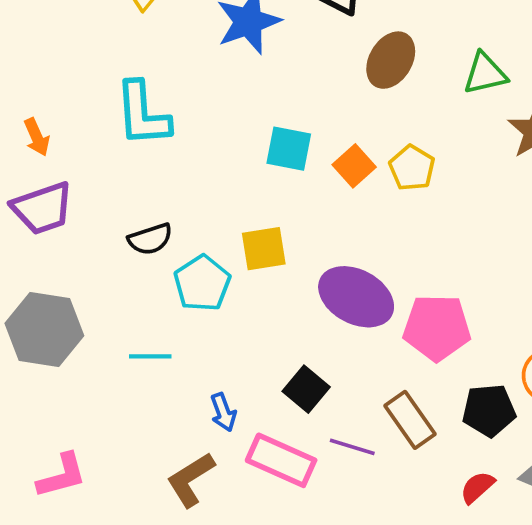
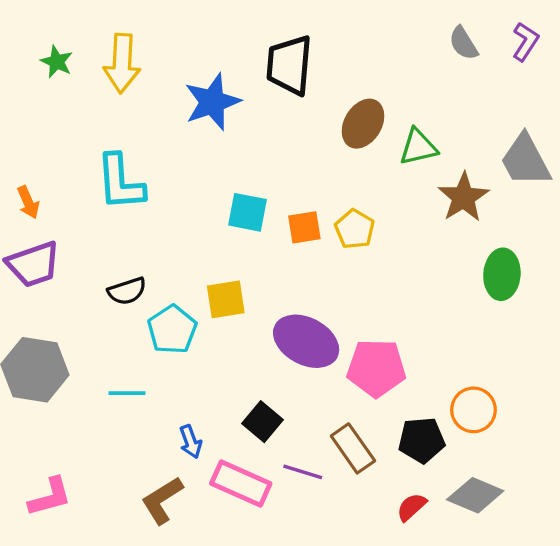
brown ellipse: (391, 60) -> (363, 124), moved
orange square: (354, 166) -> (304, 227), turned 33

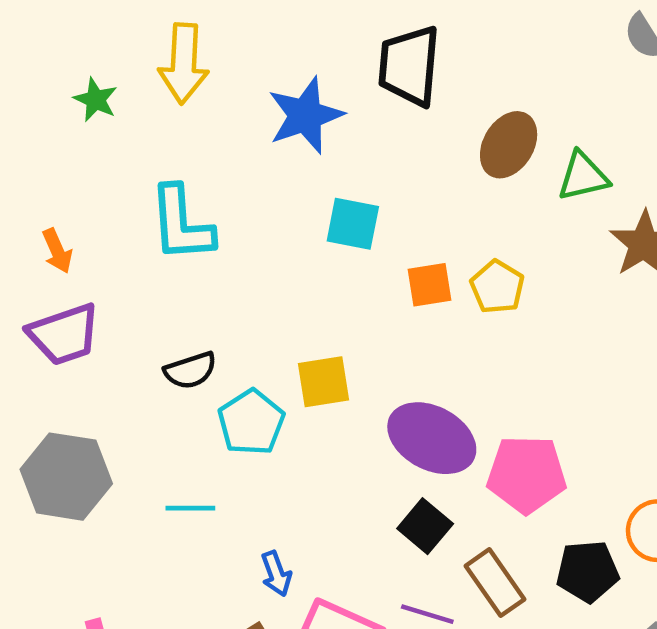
green star: (57, 62) -> (96, 100), moved
cyan square: (247, 212) -> (353, 224), moved
black square: (263, 422) -> (425, 526), moved

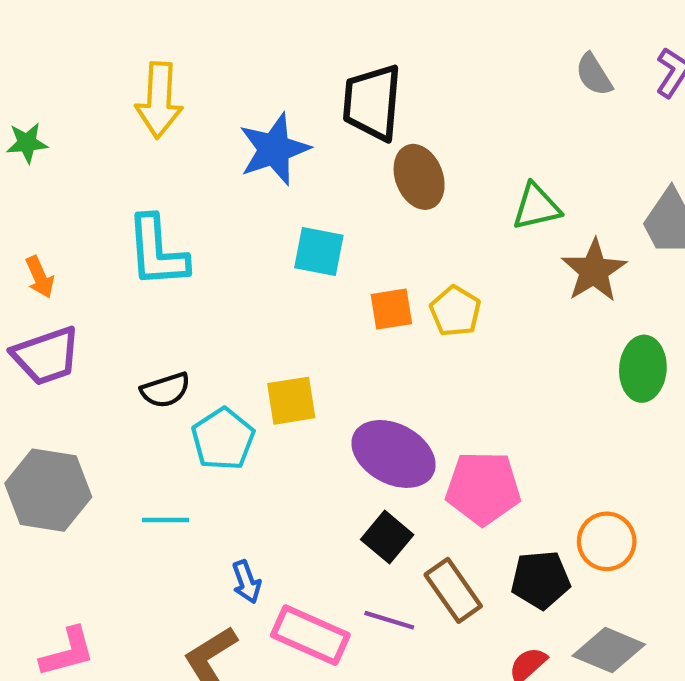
green star: (96, 100) -> (27, 143), moved, turned -30
brown ellipse: (509, 145) -> (419, 177), moved, turned -52

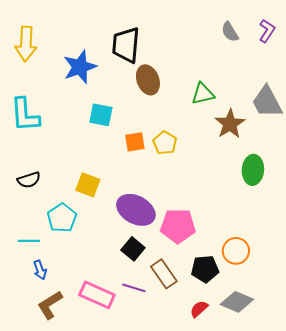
yellow square: (291, 401) -> (88, 185), turned 30
cyan pentagon: (223, 439) -> (62, 218), moved
blue arrow: (246, 582) -> (40, 270), moved

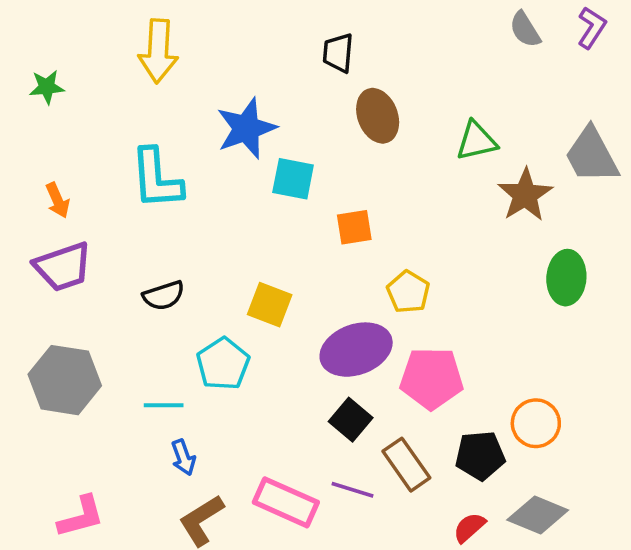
black trapezoid: (126, 45) -> (338, 53), size x0.6
blue star: (80, 67) -> (246, 128), moved
yellow pentagon: (165, 143) -> (408, 292), moved
purple ellipse: (136, 210) -> (356, 350), turned -48

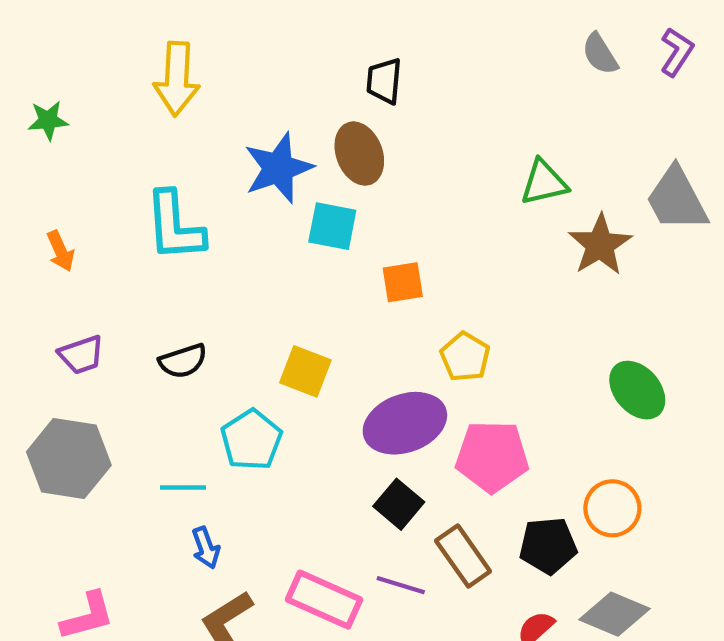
brown ellipse: (378, 116) -> (359, 154), moved
purple trapezoid: (63, 267) -> (81, 355), moved, size x0.7
green ellipse: (566, 278) -> (637, 390), moved, turned -45

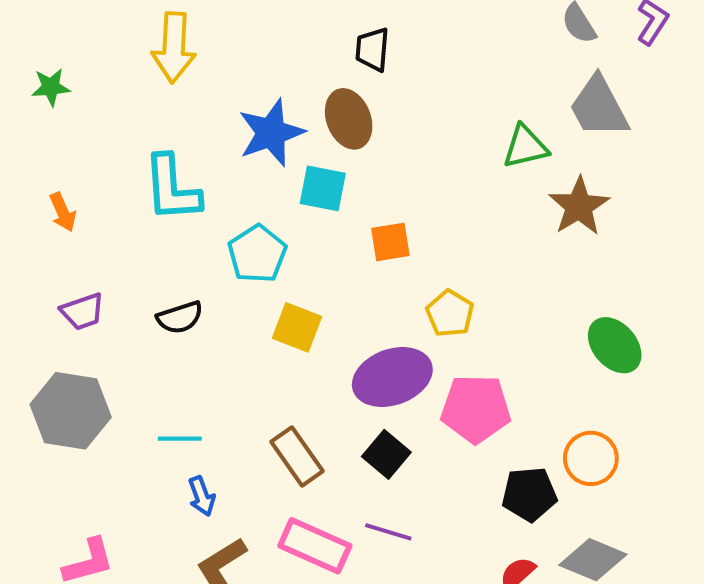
gray trapezoid: (677, 199) -> (599, 107), moved
cyan pentagon: (251, 440) -> (257, 254), moved
brown rectangle: (463, 556) -> (297, 456), moved

